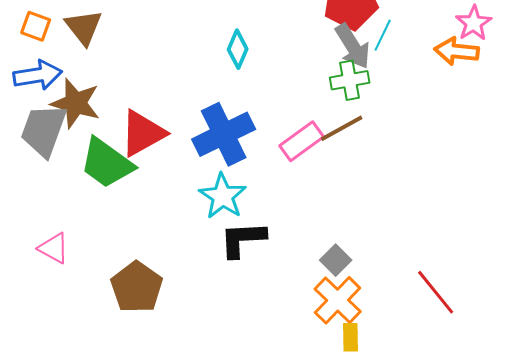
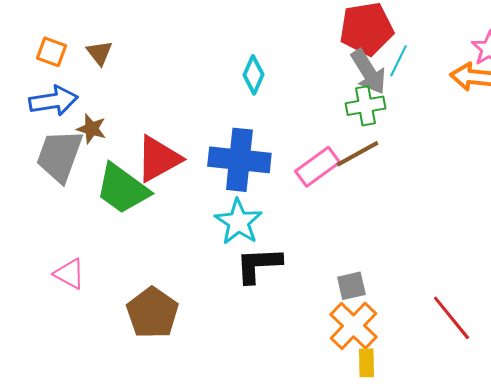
brown triangle: (84, 27) -> (99, 53), size x0.7
brown star: (76, 103) -> (91, 129), size x0.6
blue cross: (224, 134) -> (239, 160), turned 32
gray square: (336, 260) -> (351, 286), turned 32

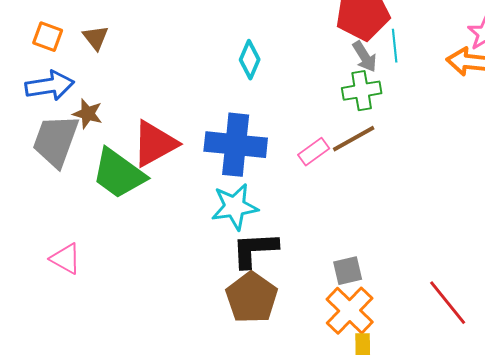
cyan line: (398, 61) -> (395, 46), turned -32
gray arrow: (368, 72) -> (365, 57), size x0.7
pink rectangle: (317, 167) -> (314, 152), size x0.7
cyan star: (238, 222) -> (235, 207), turned 30
brown pentagon: (152, 313) -> (252, 298), moved

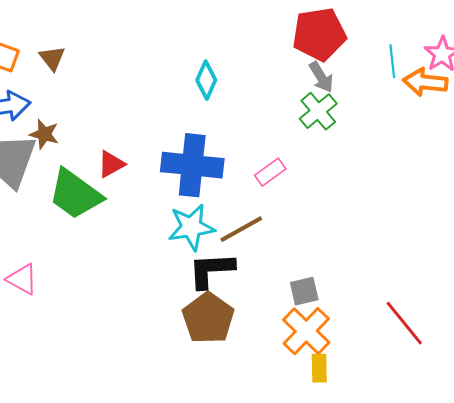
cyan line: (395, 46) -> (392, 61), moved
green cross: (362, 91) -> (318, 111), turned -30
brown line: (354, 139) -> (241, 229), moved
red triangle: (155, 144) -> (111, 164), size x0.6

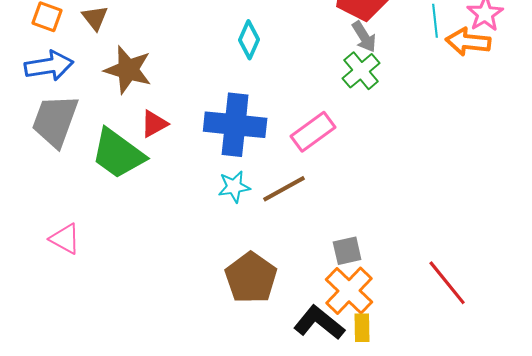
brown star: (44, 134) -> (128, 70), moved, size x1.6
pink rectangle: (270, 172) -> (313, 132), size x1.4
cyan star: (191, 227) -> (234, 187), size x0.7
black L-shape: (211, 270) -> (319, 323), moved, turned 42

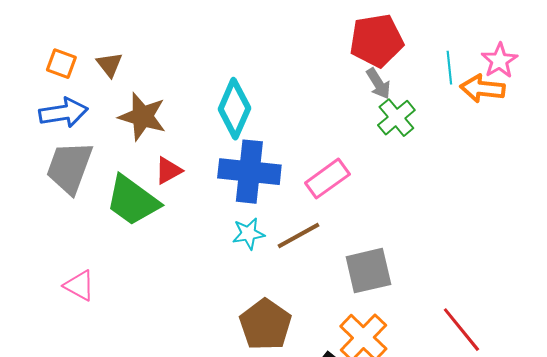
cyan diamond: (249, 40) -> (234, 109), moved, size x1.5
green cross: (361, 71) -> (396, 118), moved
gray square: (347, 251) -> (368, 271), moved, size x1.6

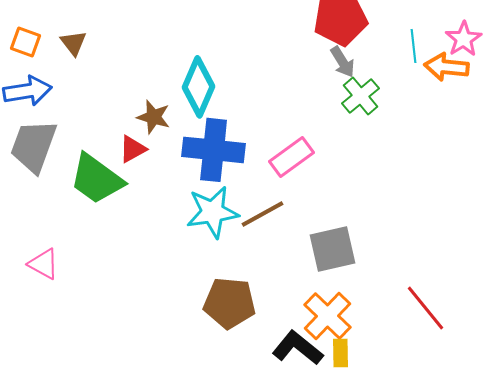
brown star: (142, 117) -> (154, 117), moved, size x0.7
cyan star: (248, 234) -> (213, 212), size x1.6
brown pentagon: (265, 325) -> (230, 303), turned -30

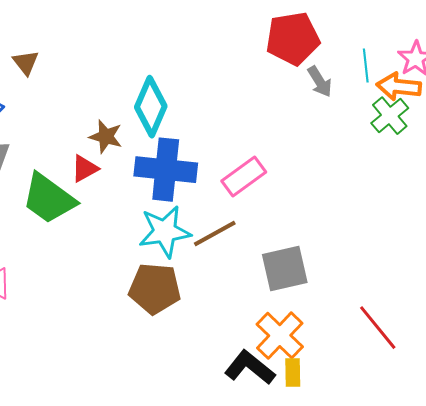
gray arrow: (343, 62) -> (320, 82), moved
green cross: (361, 96) -> (390, 116), moved
brown pentagon: (230, 303) -> (155, 289), moved

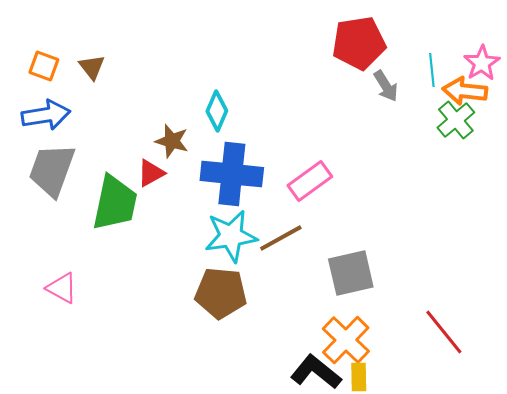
cyan diamond: (151, 107) -> (217, 111), size x0.7
green trapezoid: (49, 199) -> (115, 203), turned -114

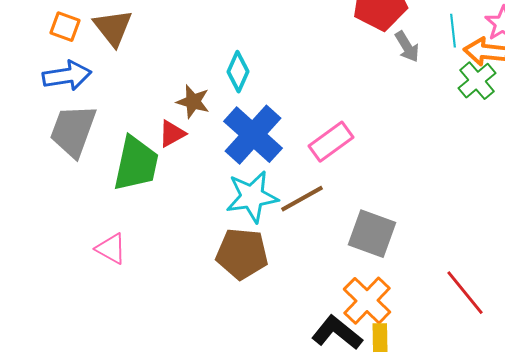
brown triangle: (92, 67) -> (113, 28), size x1.5
blue cross: (232, 174) -> (253, 135), turned 36
gray square: (351, 273) -> (372, 234), turned 33
pink triangle: (62, 288) -> (111, 249), moved

